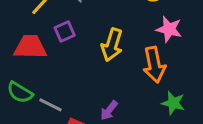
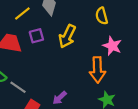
yellow arrow: (112, 45) -> (67, 36), moved

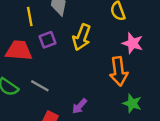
yellow line: (22, 14) -> (30, 17), turned -56
gray line: (18, 87) -> (40, 86), moved

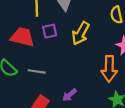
gray line: (40, 86) -> (37, 71), turned -30

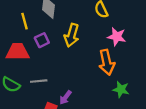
purple arrow: (69, 95) -> (65, 97), moved

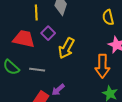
yellow arrow: (72, 35) -> (66, 48), moved
purple square: (42, 40) -> (48, 33), turned -32

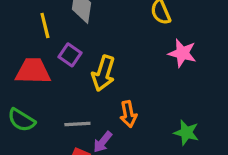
orange arrow: (102, 66) -> (128, 114), moved, size x0.7
gray line: (37, 70) -> (77, 124), moved

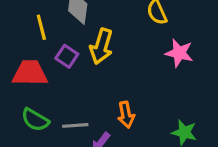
yellow arrow: (103, 73) -> (101, 46), moved
green semicircle: (21, 120) -> (35, 120), moved

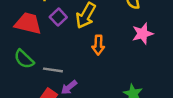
pink star: (179, 53) -> (143, 34), turned 30
orange arrow: (126, 115) -> (98, 45), moved

